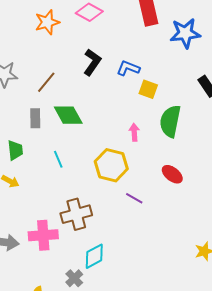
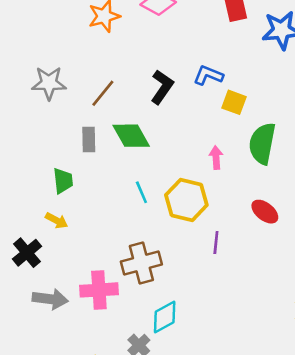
black L-shape: (92, 62) -> (162, 87), moved
cyan line: (58, 159) -> (141, 192), moved
purple line: (134, 198) -> (216, 242), turned 66

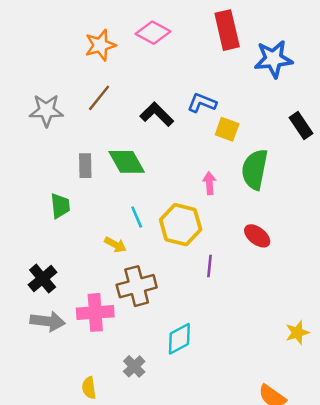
black L-shape: (162, 87) -> (157, 114), turned -80
brown line: (103, 93) -> (99, 98), moved
yellow arrow: (57, 221) -> (115, 245), moved
black cross: (27, 253) -> (43, 279), moved
cyan diamond: (165, 317) -> (179, 339), moved

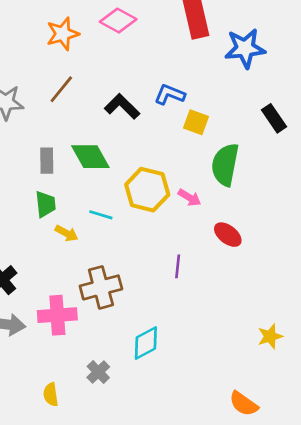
pink arrow: (209, 183) -> (189, 198), moved, turned 125
green trapezoid: (60, 206) -> (45, 204), moved
cyan line: (137, 217) -> (101, 215), turned -50
yellow hexagon: (181, 225) -> (147, 190), moved
yellow arrow: (115, 245) -> (67, 233), moved

